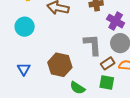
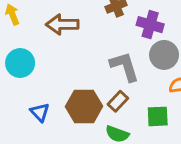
brown rectangle: (108, 63) -> (118, 101), moved
blue triangle: (24, 69) -> (40, 112), moved

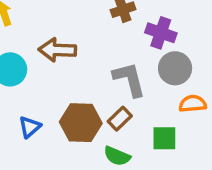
brown arrow: (62, 24) -> (57, 50), moved
blue triangle: (40, 112) -> (30, 127), turned 30

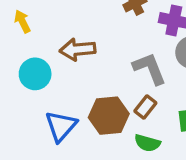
blue triangle: (30, 127) -> (61, 126), size x1.5

